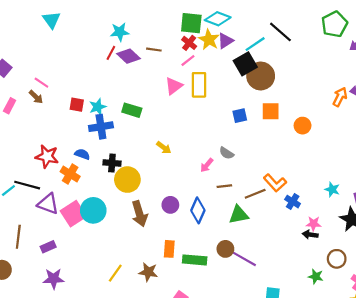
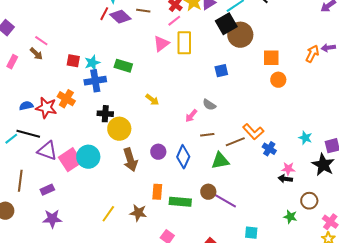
orange square: (271, 111) -> (271, 58), moved
blue semicircle: (82, 154) -> (26, 106), moved, turned -32
orange cross: (70, 174) -> (66, 99), moved

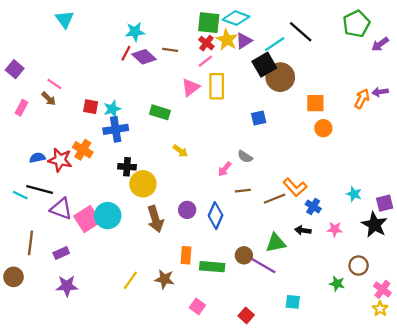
green rectangle: (123, 66) -> (160, 112), moved
cyan line: (11, 139) -> (20, 195), turned 64
green triangle: (220, 161) -> (276, 243), moved
black arrow: (285, 179) -> (303, 230), moved

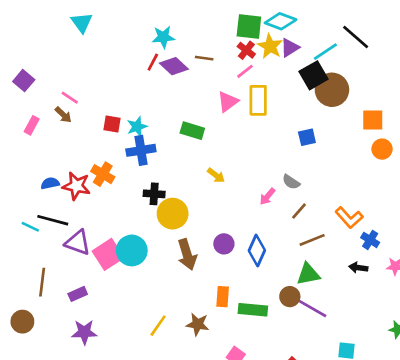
brown line: (243, 191) -> (299, 211), moved, turned -42
brown line: (275, 199) -> (312, 240), moved
green triangle: (276, 243) -> (308, 274), moved

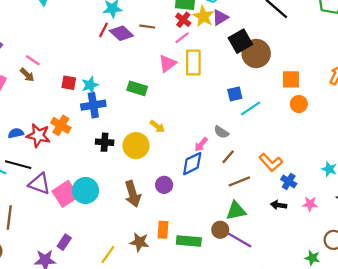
cyan line: (325, 52) -> (251, 109), moved
yellow circle: (173, 214) -> (136, 146), moved
blue diamond: (257, 250) -> (192, 164), moved, turned 40
purple rectangle: (78, 294) -> (64, 242), moved, turned -32
brown star: (198, 324) -> (139, 242), moved

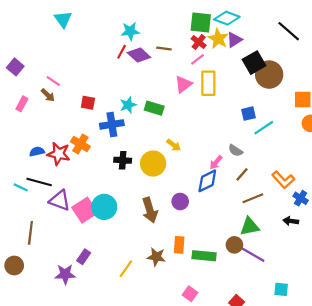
cyan star: (90, 85) -> (128, 105), moved

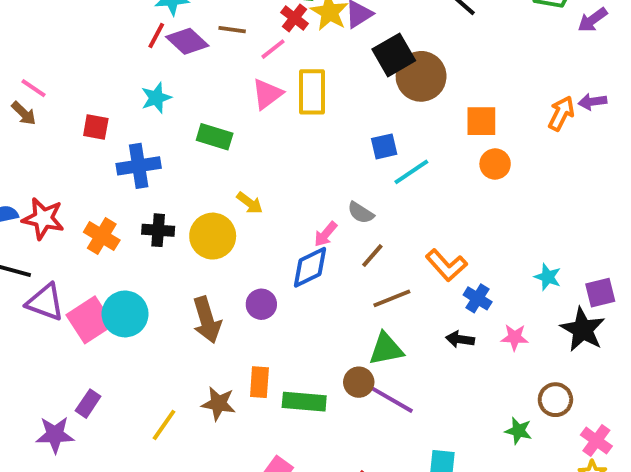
pink line: (198, 59) -> (273, 49), moved
cyan star: (128, 105) -> (156, 98), moved
orange cross: (80, 144) -> (102, 236), moved

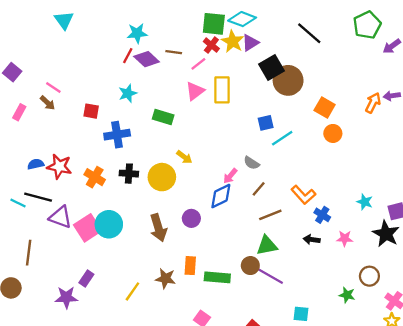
orange square: (481, 121) -> (325, 108), turned 30

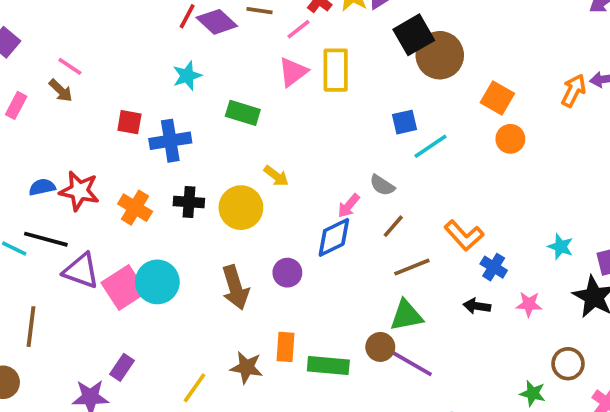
red square: (91, 111) -> (129, 122), moved

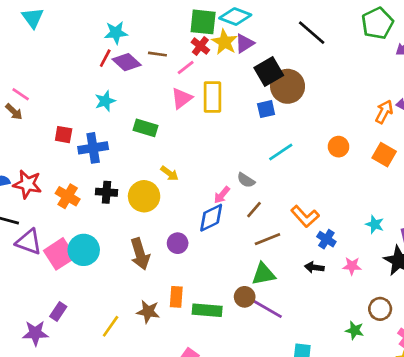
orange square: (497, 98) -> (384, 155), moved
blue square: (404, 122) -> (266, 109), moved

